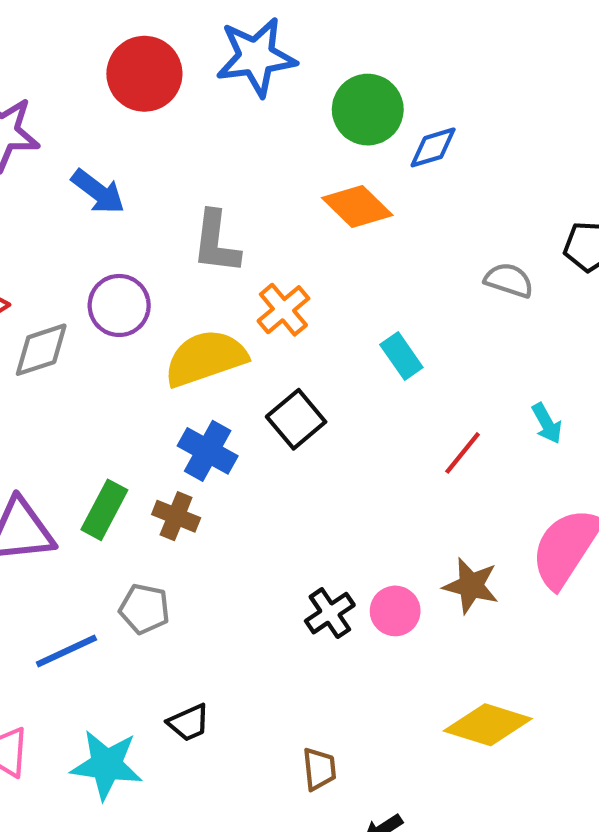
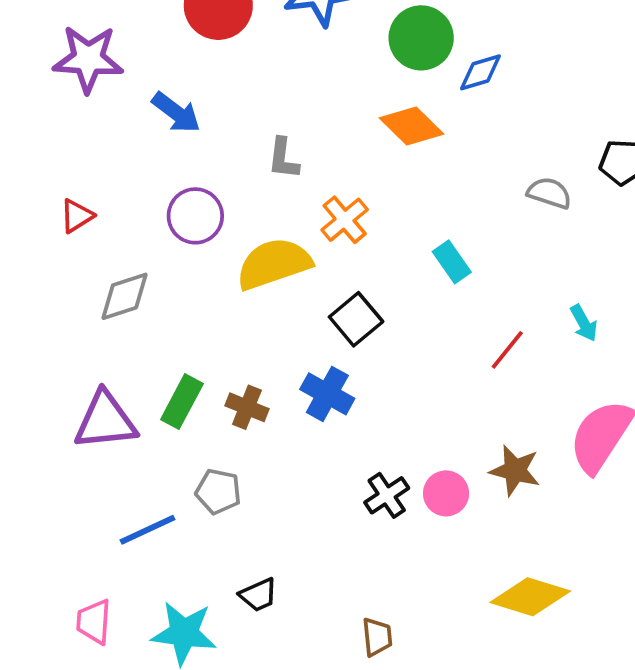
gray L-shape: (216, 242) -> (283, 158), size x0.7
gray diamond: (41, 350) -> (124, 296), moved
blue cross: (208, 451) -> (327, 394), moved

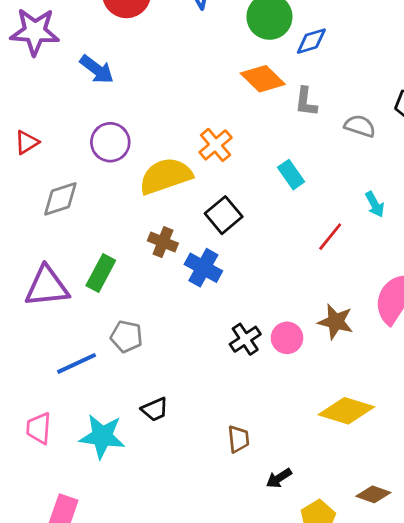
gray L-shape: (283, 158) -> (306, 102), moved
cyan arrow: (584, 323) -> (375, 204), moved
brown cross: (247, 407) -> (163, 242), moved

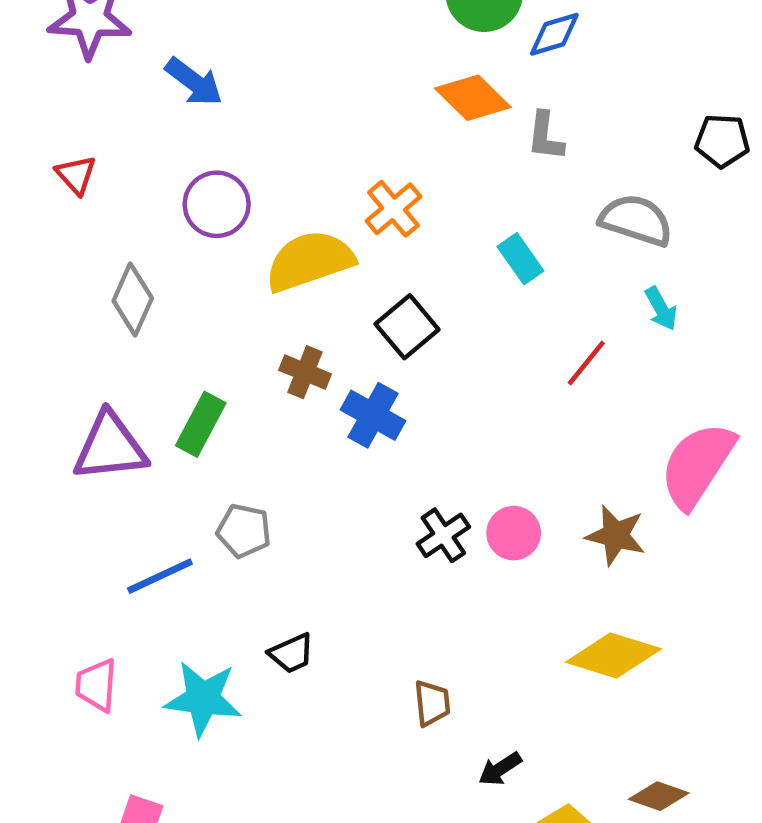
gray semicircle: (360, 126) -> (636, 220), moved, size x1.4
red triangle: (27, 142) -> (76, 175), moved, turned -40
gray diamond: (60, 199) -> (133, 300), turned -48
brown star: (336, 322) -> (616, 535), moved

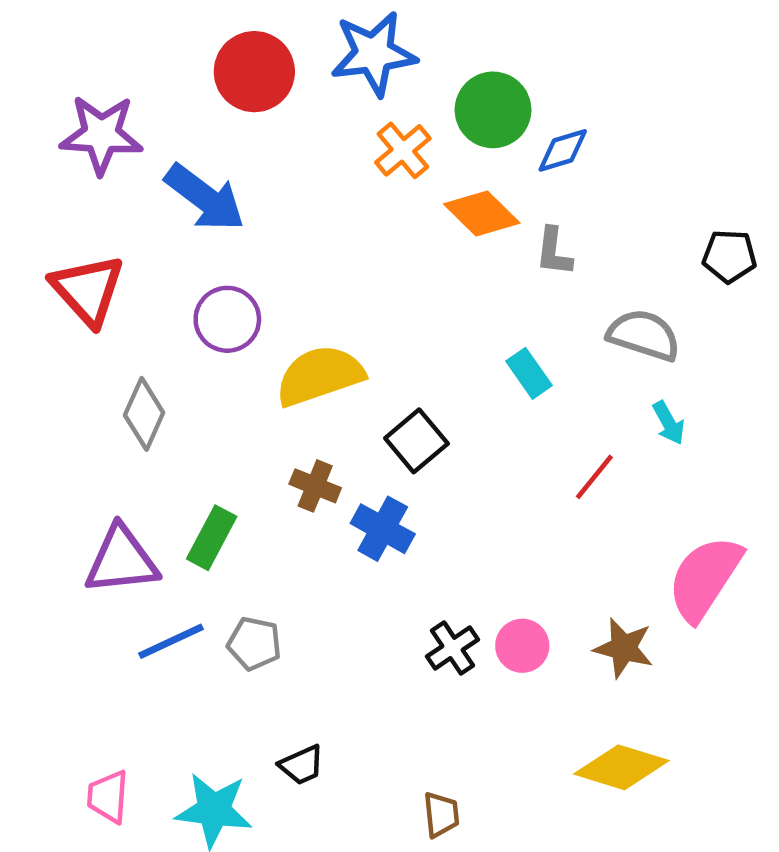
blue arrow: (194, 82) -> (205, 198), size x1.4
red triangle: (76, 175) -> (88, 290), size x1.8
orange cross: (393, 209) -> (403, 150), moved
blue line: (160, 576) -> (171, 641), moved

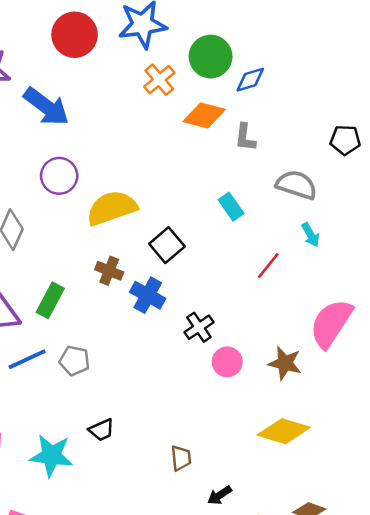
orange diamond: (482, 213) -> (204, 116), turned -30
black cross: (452, 648) -> (199, 327), moved

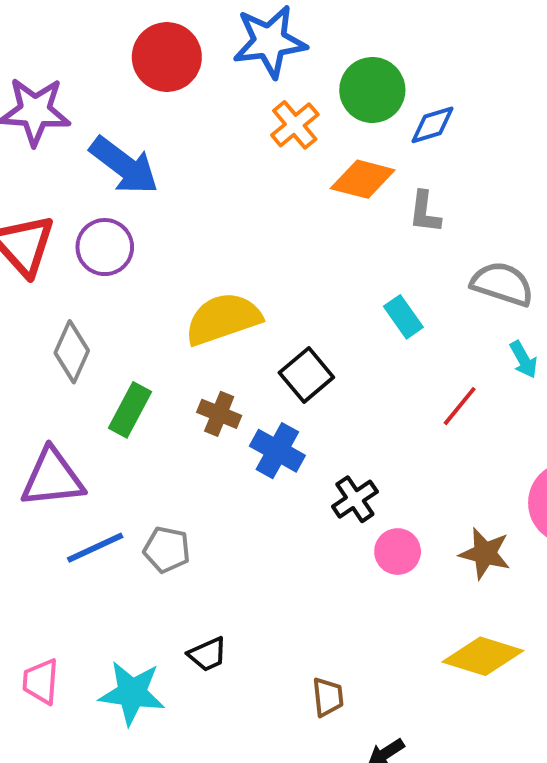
purple circle: (59, 176) -> (105, 247), moved
green rectangle: (50, 300) -> (130, 410), moved

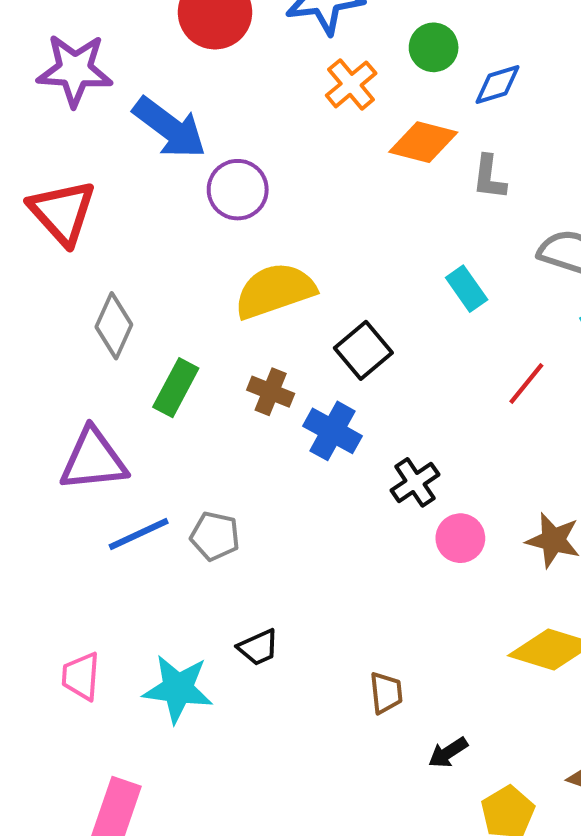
green circle: (372, 90) -> (434, 47), size x0.7
purple circle: (105, 247) -> (238, 190), moved

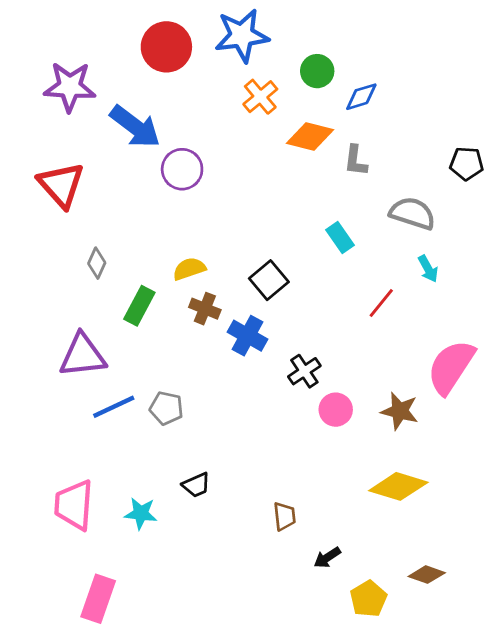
yellow semicircle: (275, 291) -> (189, 269), moved, size x0.6
gray diamond: (114, 326) -> (97, 263), size x0.7
pink trapezoid: (81, 676) -> (74, 505), size x1.5
cyan star: (178, 689) -> (141, 513), size x0.7

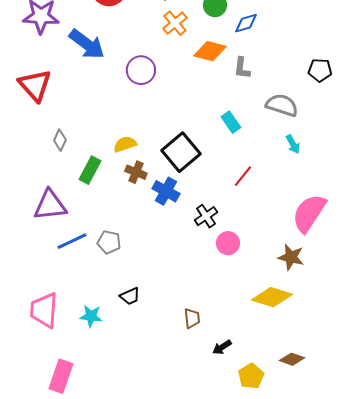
purple circle: (182, 169) -> (141, 70), moved
black square: (269, 280) -> (181, 152), size x1.4
red line: (381, 303) -> (243, 176), moved
brown star: (400, 411) -> (291, 257), moved

